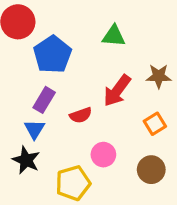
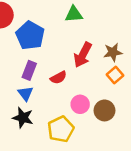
brown star: (159, 76) -> (113, 52), moved
brown circle: (151, 170) -> (104, 110), moved

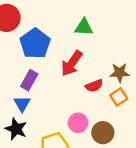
red arrow: (83, 55) -> (72, 63), moved
red semicircle: (58, 78) -> (94, 86), moved

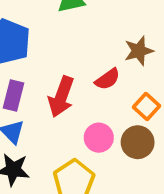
red arrow: (72, 63) -> (61, 97), moved
orange square: (119, 97) -> (147, 106), moved

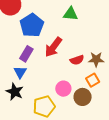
brown star: (139, 51) -> (96, 59), moved
red arrow: (61, 97) -> (53, 47), moved

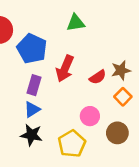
blue triangle: (20, 72) -> (32, 109), turned 40
brown circle: (83, 97) -> (117, 133), moved

